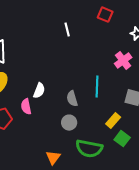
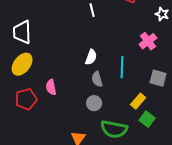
white semicircle: (39, 91) -> (91, 57), moved

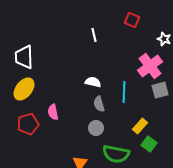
pink cross: (148, 41) -> (150, 66), size x1.4
white semicircle: (91, 57) -> (93, 82), turned -98
gray square: (158, 78) -> (160, 90), moved, turned -30

